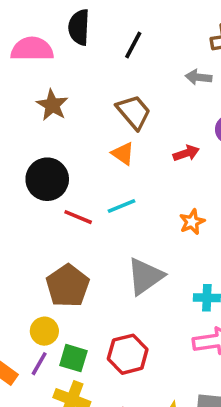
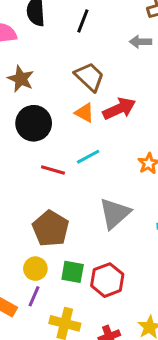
red arrow: (186, 153) -> (119, 109), moved, size x1.5
black circle: (47, 179) -> (34, 123), moved
green square: (73, 358) -> (73, 272), moved

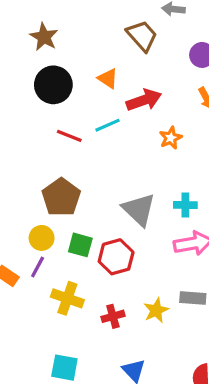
brown trapezoid: (89, 77) -> (142, 36), moved
red arrow: (119, 109) -> (144, 100), moved
gray triangle: (115, 213) -> (139, 210), moved, turned -40

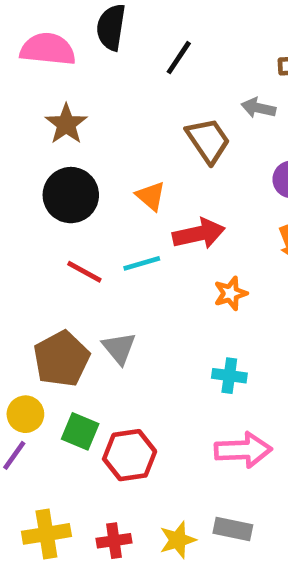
cyan cross: (185, 205) -> (229, 376), moved
gray triangle: (139, 210) -> (119, 348), moved, size x0.7
yellow cross: (67, 298) -> (46, 534), moved, turned -36

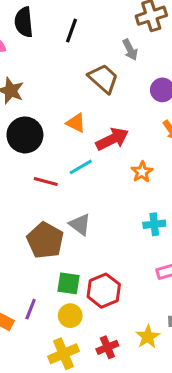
gray arrow: (258, 108) -> (130, 50), turned -115
yellow circle: (25, 414) -> (70, 316), moved

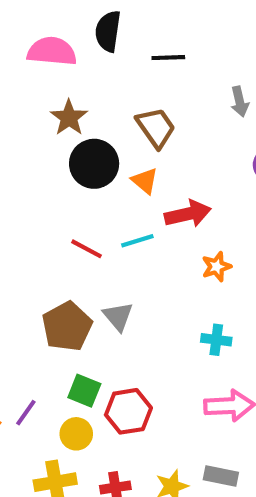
black line: (71, 31) -> (168, 58), turned 55
brown trapezoid: (103, 78) -> (156, 127), moved
black circle: (25, 135) -> (94, 164), moved

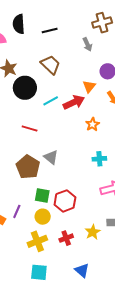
orange triangle: (145, 181) -> (89, 86), moved, turned 40
cyan line: (137, 241) -> (51, 101), moved

